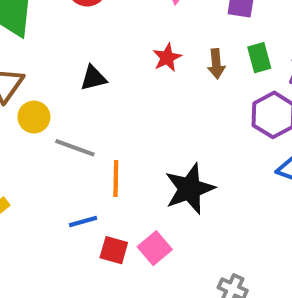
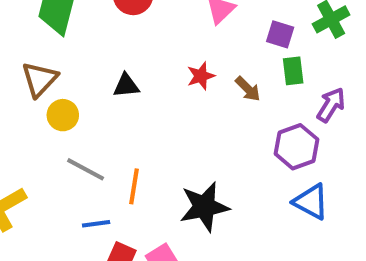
green rectangle: (259, 58) -> (293, 71), moved
brown arrow: (216, 64) -> (248, 89), turned -48
gray line: (75, 148) -> (86, 169), moved

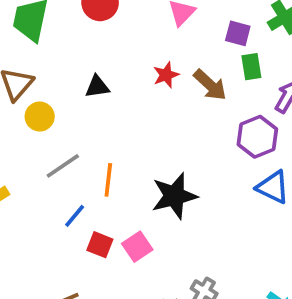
brown arrow: (248, 89) -> (210, 85), size x1.4
gray line: (86, 169) -> (63, 166), turned -60
blue line: (96, 224) -> (75, 216), turned -40

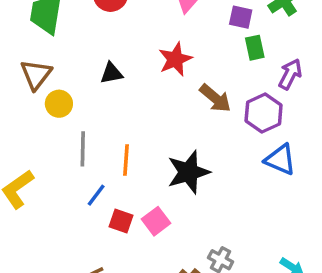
red star: (166, 75) -> (175, 59), size x1.4
brown arrow: (210, 85) -> (215, 98), moved
gray line: (63, 166) -> (83, 149), turned -52

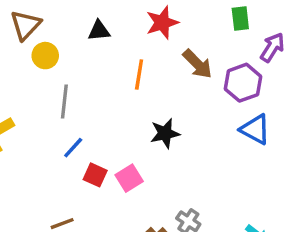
orange line: (126, 160) -> (139, 74), moved
black star: (188, 172) -> (165, 133), size x0.7

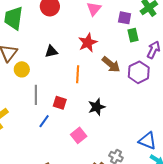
blue triangle: (255, 129) -> (147, 141), moved
red square: (95, 175) -> (60, 103), moved

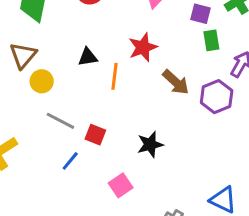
orange line: (78, 74) -> (115, 76), moved
gray line: (36, 95) -> (60, 121), turned -66

